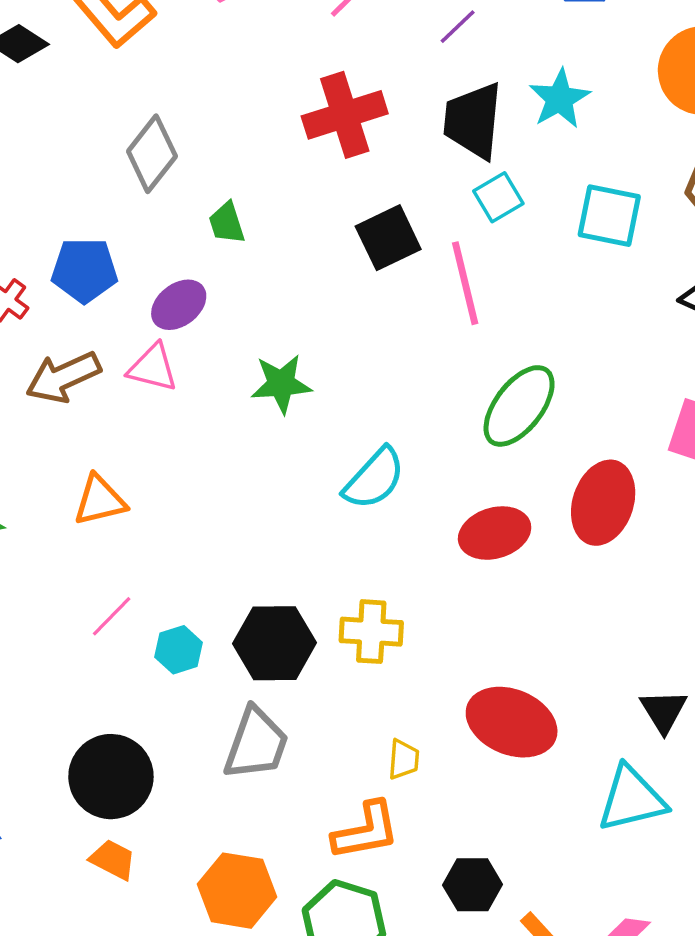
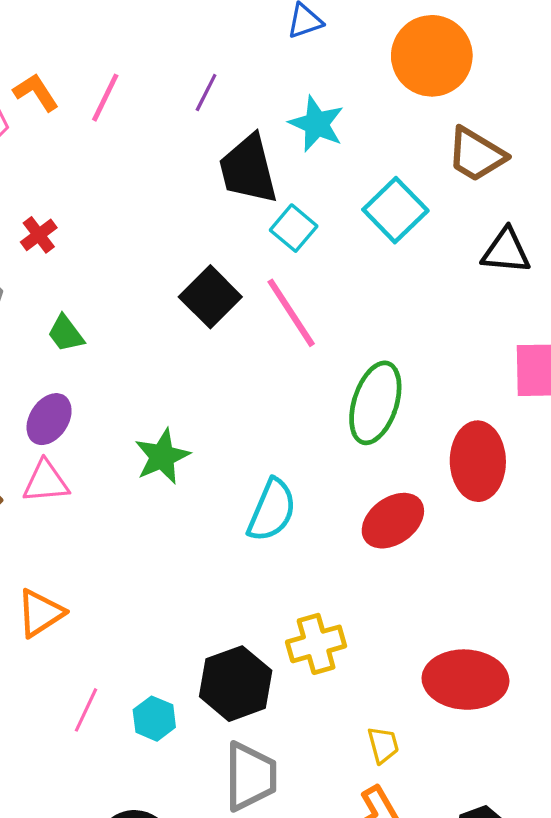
red cross: (345, 115) -> (39, 235), moved, size x0.5
cyan square: (609, 216) -> (395, 210), turned -36

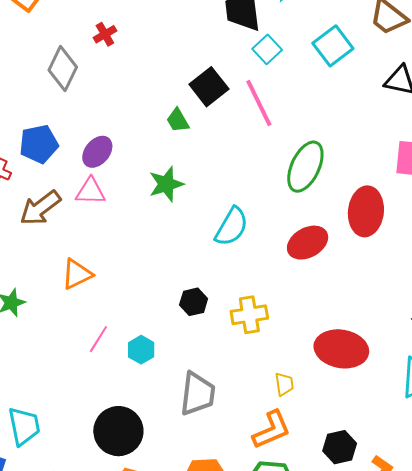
green trapezoid: (66, 333) -> (178, 120), moved
black hexagon: (236, 684) -> (194, 302), moved, size x0.6

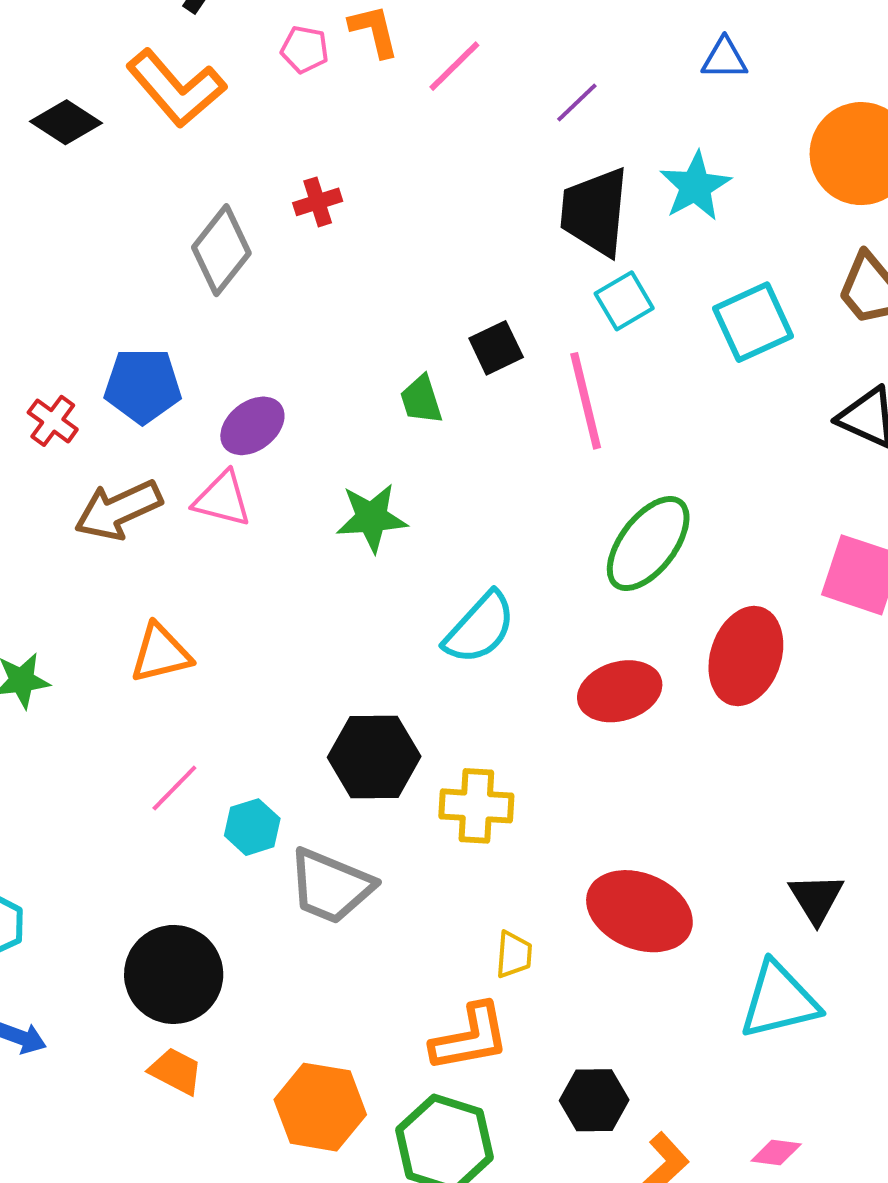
black square: (209, 87) -> (496, 348), size x0.7
black hexagon: (194, 302) -> (374, 757), size x1.6
gray trapezoid: (198, 394) -> (331, 886), moved, turned 93

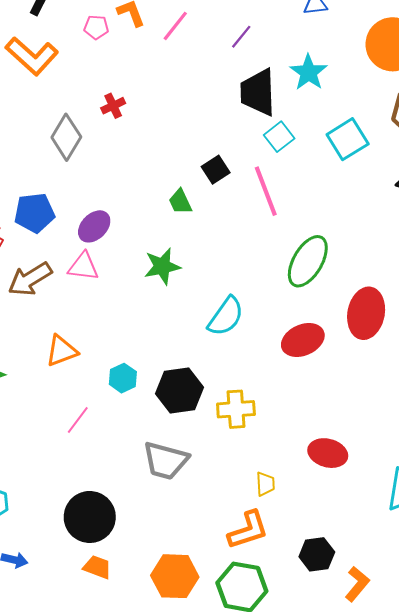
cyan hexagon: (252, 827) -> (123, 378), moved
red ellipse: (639, 911) -> (328, 453), size x0.7

